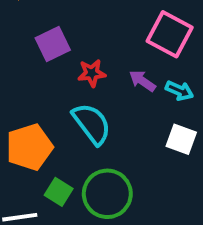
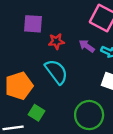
purple square: (53, 44) -> (33, 24), turned 30
green circle: (107, 194) -> (89, 115), moved

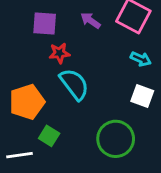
red star: (56, 41) -> (59, 53), moved
purple arrow: (87, 46) -> (90, 21), moved

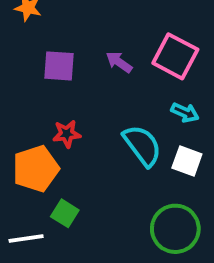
red star: (59, 53) -> (67, 134), moved
cyan semicircle: (74, 84) -> (142, 145), moved
green circle: (116, 139) -> (175, 229), moved

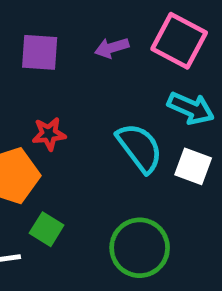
purple arrow: (119, 62) -> (112, 48), turned -52
cyan arrow: (185, 112) -> (191, 108), size x1.4
green circle: (175, 229) -> (140, 248), moved

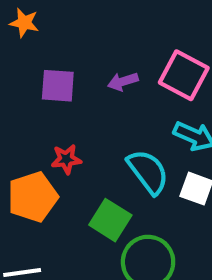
green square: (47, 229) -> (110, 220), moved, size x1.4

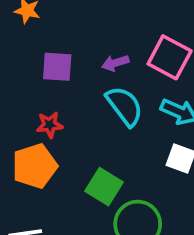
red star: (66, 159) -> (50, 125), moved
cyan semicircle: (148, 172) -> (125, 106), moved

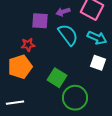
purple square: (57, 67) -> (40, 21), moved

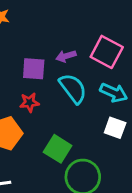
red star: (28, 45) -> (29, 102), moved

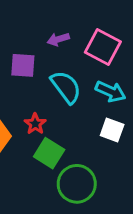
purple arrow: (66, 56) -> (58, 39), moved
red star: (29, 102) -> (35, 124), moved, turned -30

